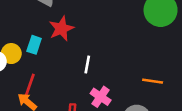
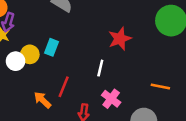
red star: (61, 29) -> (120, 39), moved
red line: (30, 85) -> (64, 87), moved

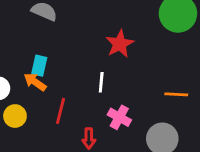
yellow circle: (30, 54) -> (15, 116), moved
orange arrow: (42, 100) -> (35, 82), moved

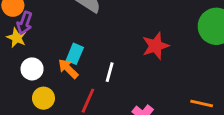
white line: (101, 82) -> (110, 72), moved

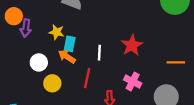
yellow star: (17, 38) -> (57, 32), moved
red star: (156, 46) -> (132, 45), moved

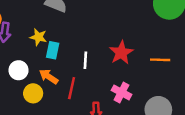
orange arrow: (67, 57) -> (49, 77), moved
orange line: (176, 62) -> (160, 60), moved

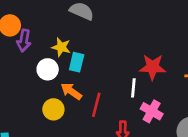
red star: (121, 53) -> (153, 67), turned 30
white line: (85, 60) -> (133, 88), moved
white circle: (19, 70) -> (48, 69), moved

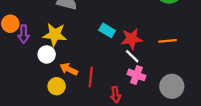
yellow star: (61, 47) -> (55, 35), size x1.5
cyan rectangle: (77, 62) -> (107, 30), moved, turned -63
white line: (133, 88) -> (132, 56), moved, turned -42

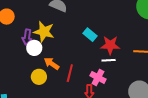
purple arrow: (24, 34) -> (27, 37), moved
white line: (132, 56) -> (109, 60), turned -56
pink cross: (136, 75) -> (98, 77), moved

